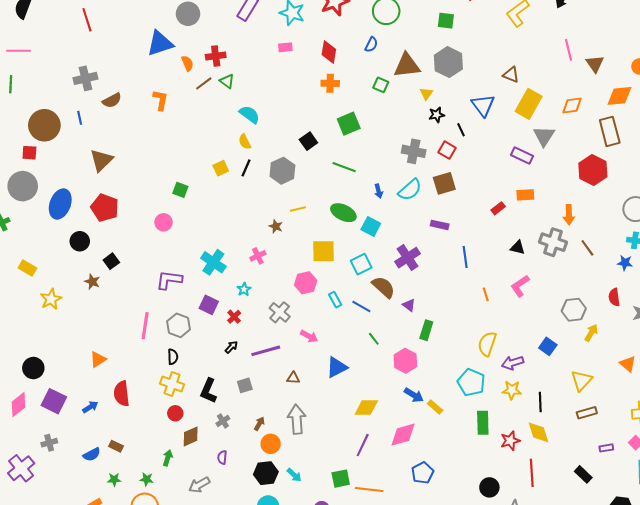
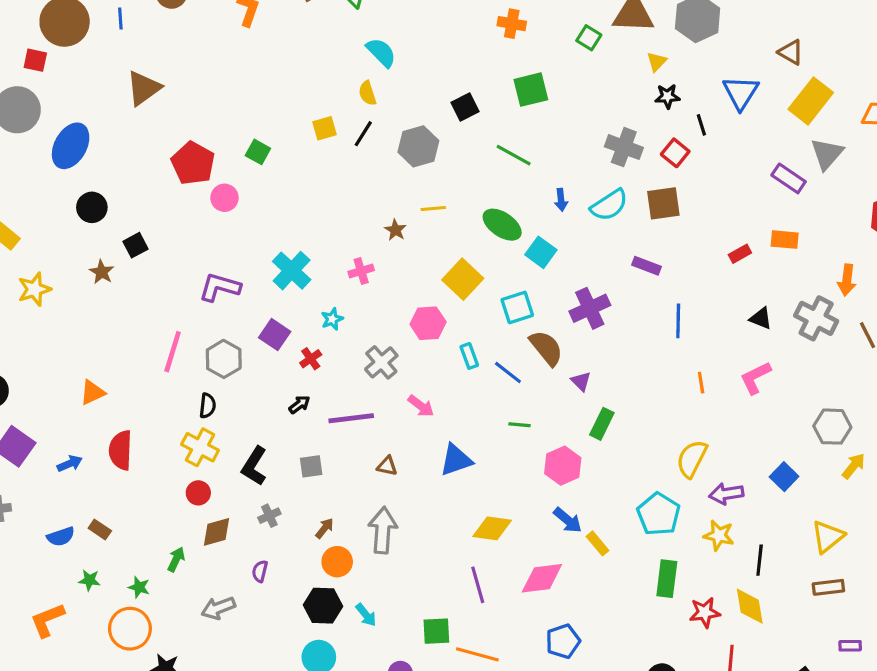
red pentagon: (105, 208) -> (193, 163), moved
yellow square: (324, 251) -> (463, 279), turned 35
green line: (374, 339) -> (520, 425), turned -56
purple line: (363, 445) -> (478, 585), turned -50

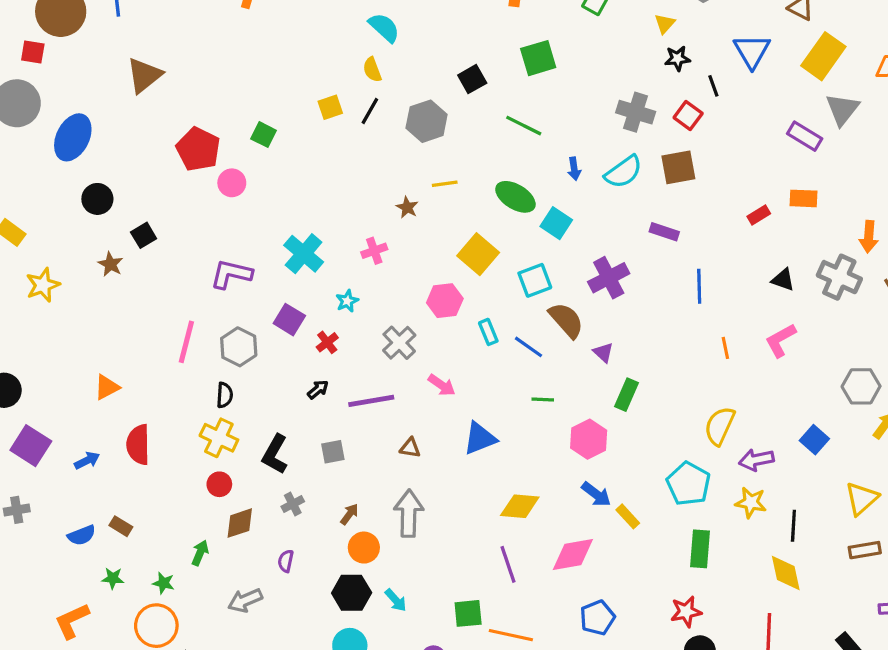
red star: (705, 612) -> (686, 612), moved

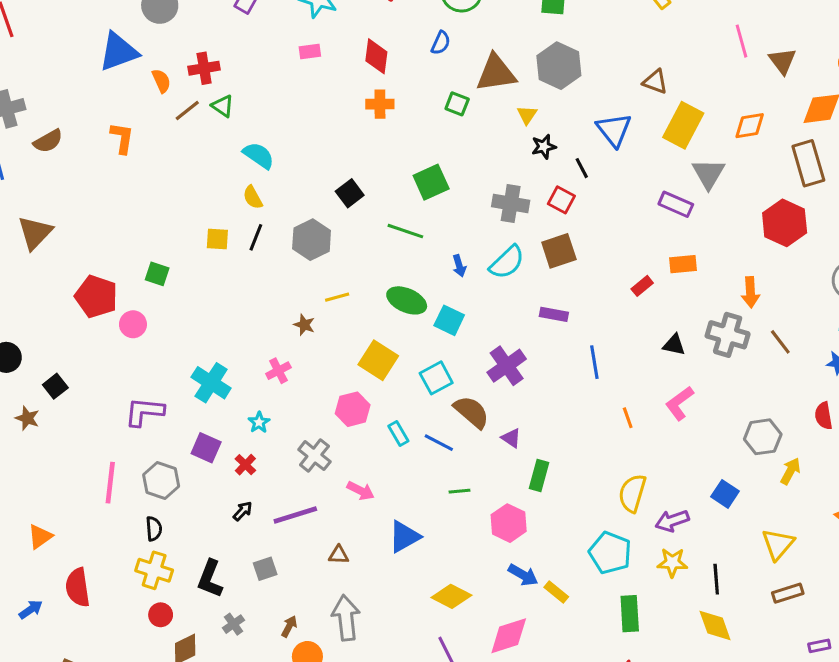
green square: (538, 58) -> (431, 182), moved
yellow square: (330, 107) -> (217, 239), turned 30
yellow diamond: (520, 506) -> (451, 596), turned 30

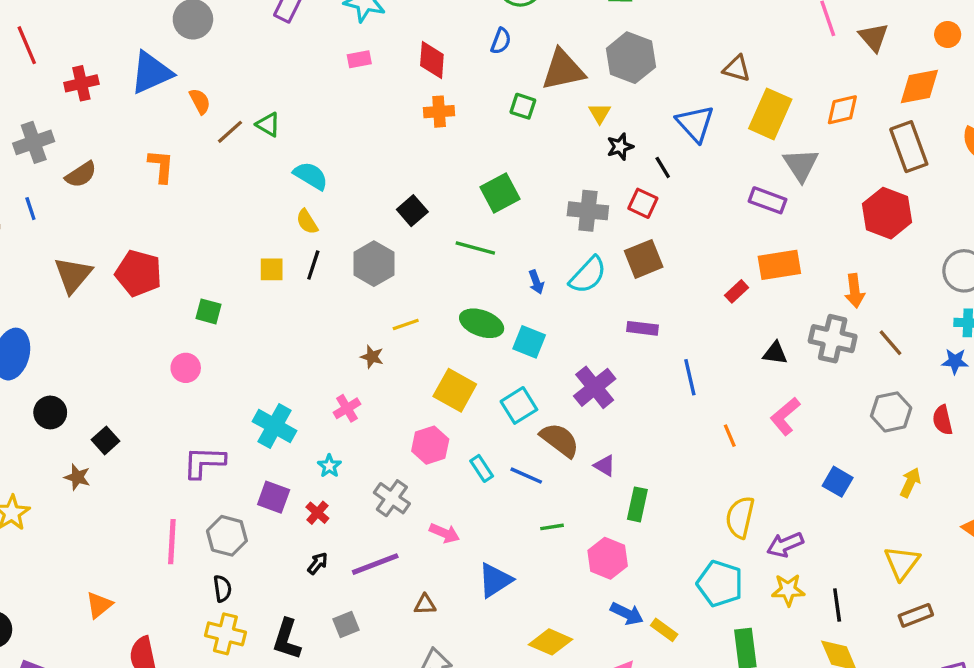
red cross: (204, 68) -> (81, 83), moved
orange rectangle: (683, 264) -> (779, 265), size x1.4
red pentagon: (96, 296) -> (139, 273), moved
gray hexagon: (763, 437) -> (891, 412), moved
blue square: (725, 494) -> (838, 482), moved

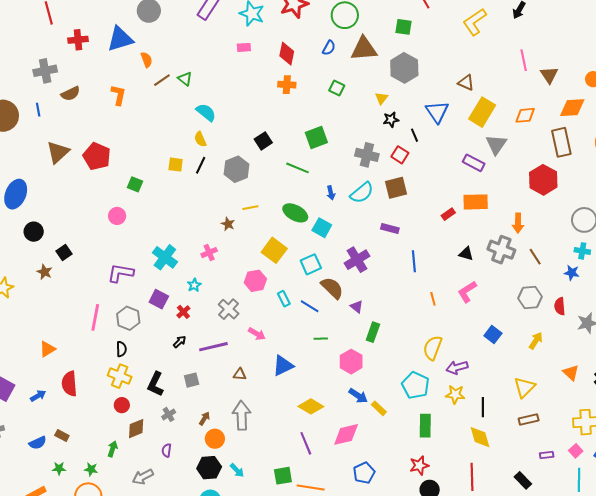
brown triangle: (563, 70) -> (364, 49), moved

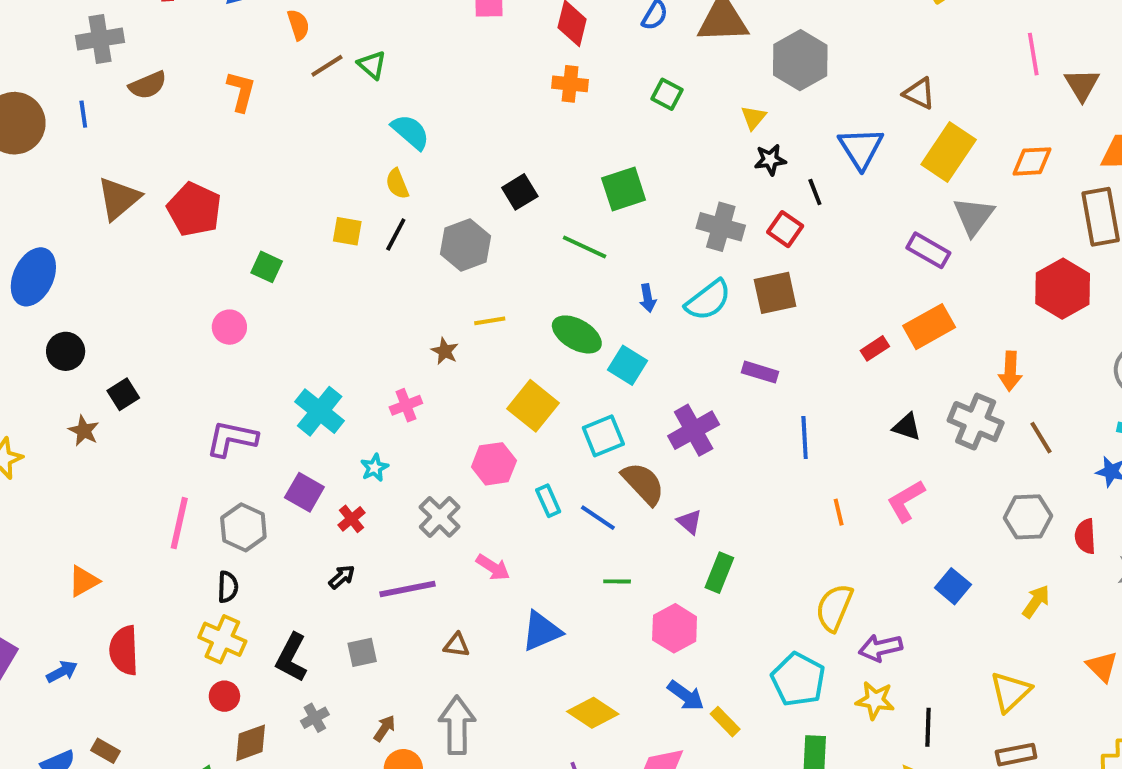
orange rectangle: (476, 202) -> (929, 327), turned -30

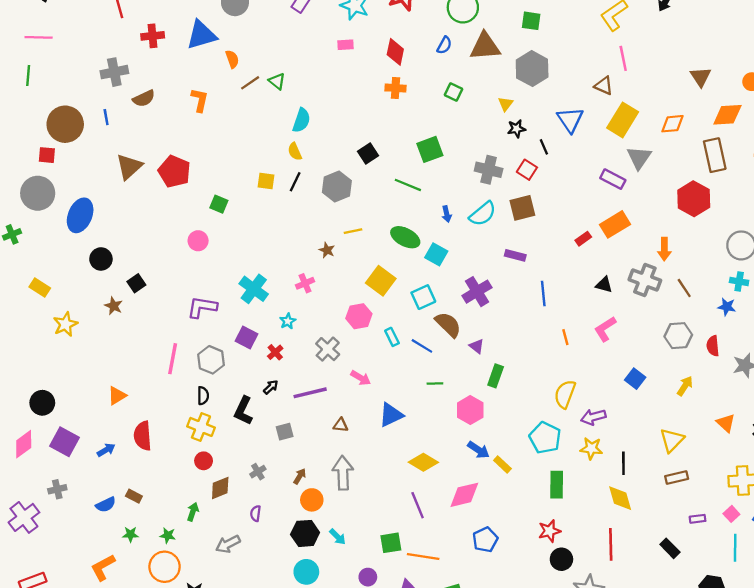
pink line: (1033, 54) -> (623, 58), moved
cyan semicircle: (410, 132) -> (301, 120), turned 70
black L-shape: (291, 658) -> (243, 411), moved

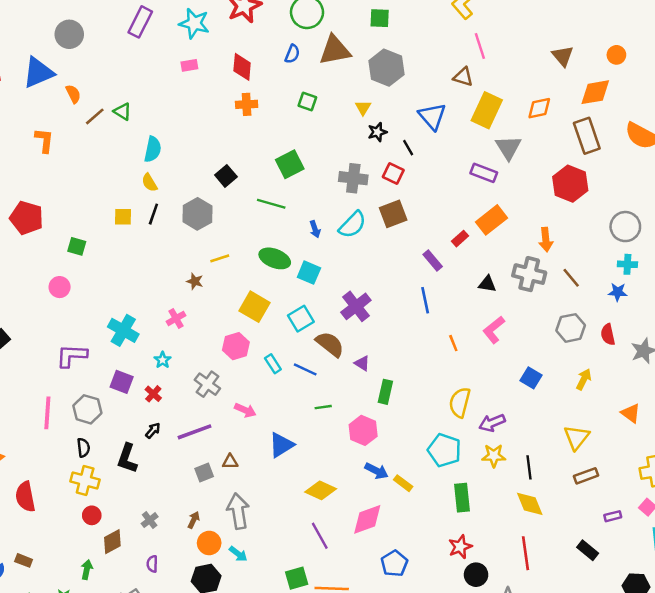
purple rectangle: (515, 255) -> (433, 261), moved, turned 42
gray square: (285, 432) -> (204, 472), moved
cyan arrow: (338, 537) -> (238, 554), moved

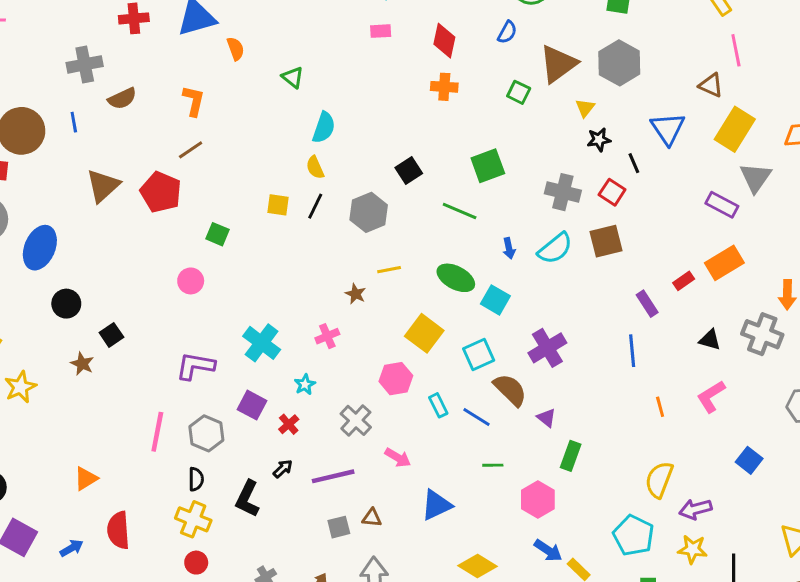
brown triangle: (335, 50) -> (558, 64), moved, turned -32
brown line: (95, 116) -> (191, 150), moved

